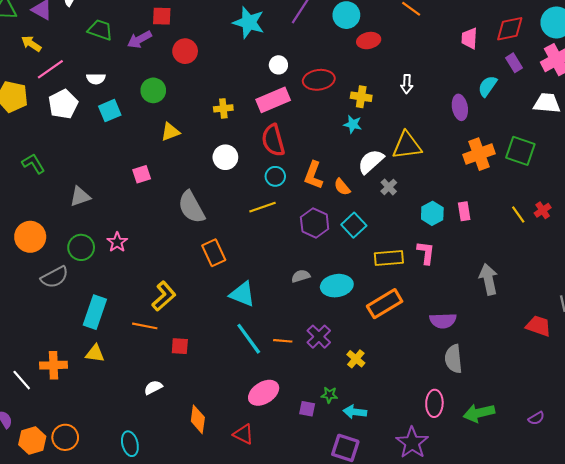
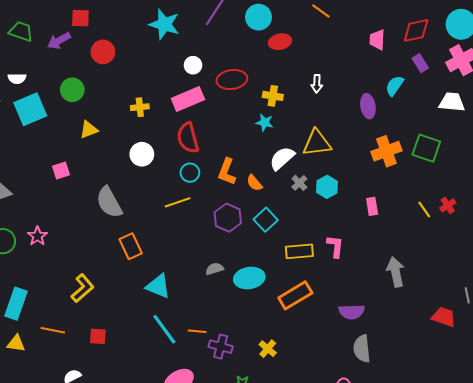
cyan square: (110, 111) -> (30, 109), size x1.5
cyan hexagon: (432, 213) -> (327, 187), moved
orange line: (145, 326) -> (53, 330), moved
purple cross: (319, 337) -> (221, 347), moved, turned -30

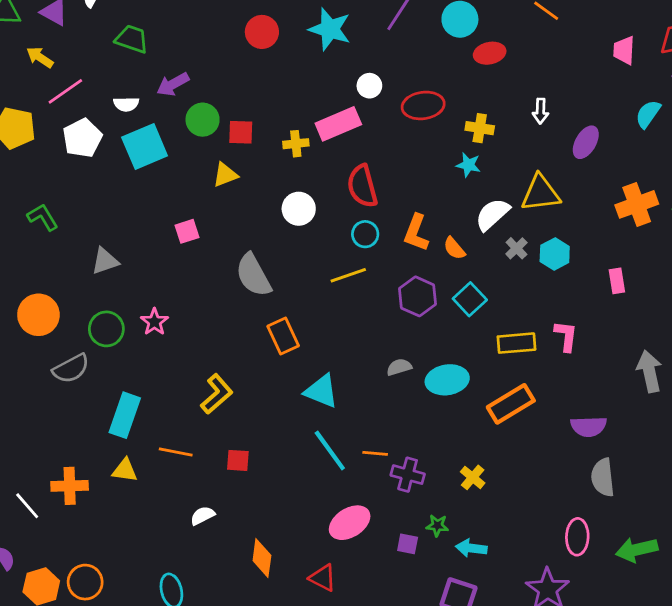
red square: (80, 18) -> (241, 132), moved
purple arrow: (59, 41) -> (173, 84), moved
red circle: (103, 52) -> (262, 32), moved
pink rectangle: (188, 99) -> (338, 124), moved
purple ellipse: (368, 106) -> (586, 142), moved, turned 40

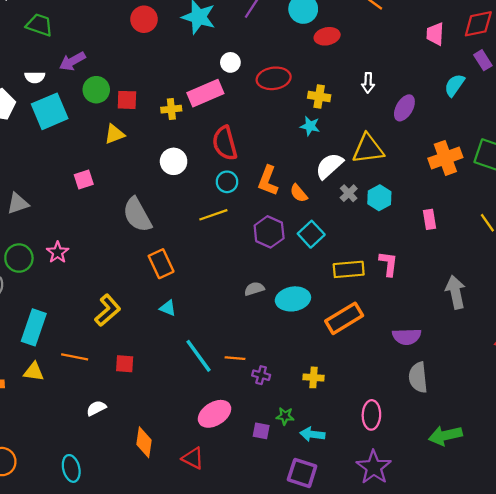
cyan triangle: (321, 391) -> (168, 308), moved, size x0.6
purple cross: (408, 475) -> (261, 375), size x0.7
yellow cross: (473, 477) -> (313, 377), turned -36
pink ellipse: (577, 537) -> (371, 415), moved

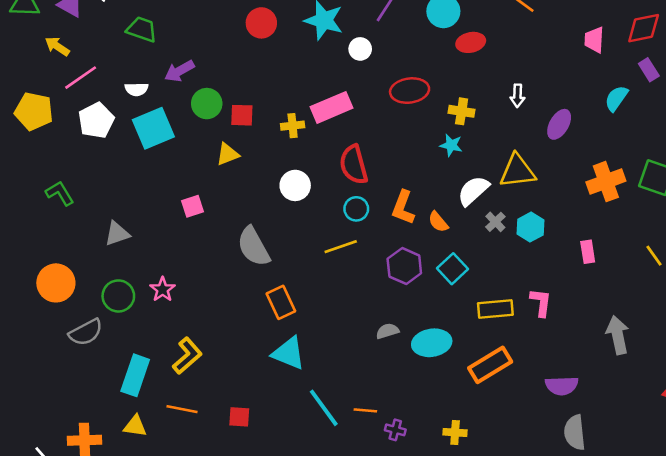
white circle: (230, 62) -> (360, 49), moved
cyan triangle: (168, 308) -> (289, 353), size x1.8
yellow L-shape: (108, 310) -> (187, 356), moved

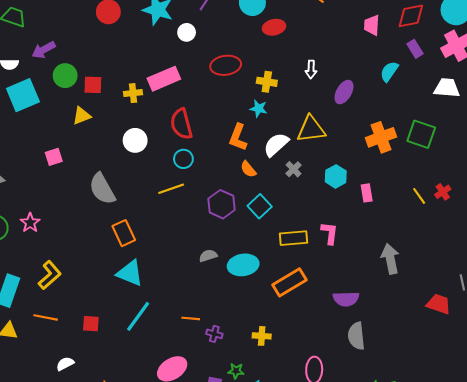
orange L-shape: (403, 208) -> (238, 137), moved
cyan hexagon: (530, 227) -> (336, 176), moved
cyan line: (324, 408) -> (138, 316), moved, turned 72

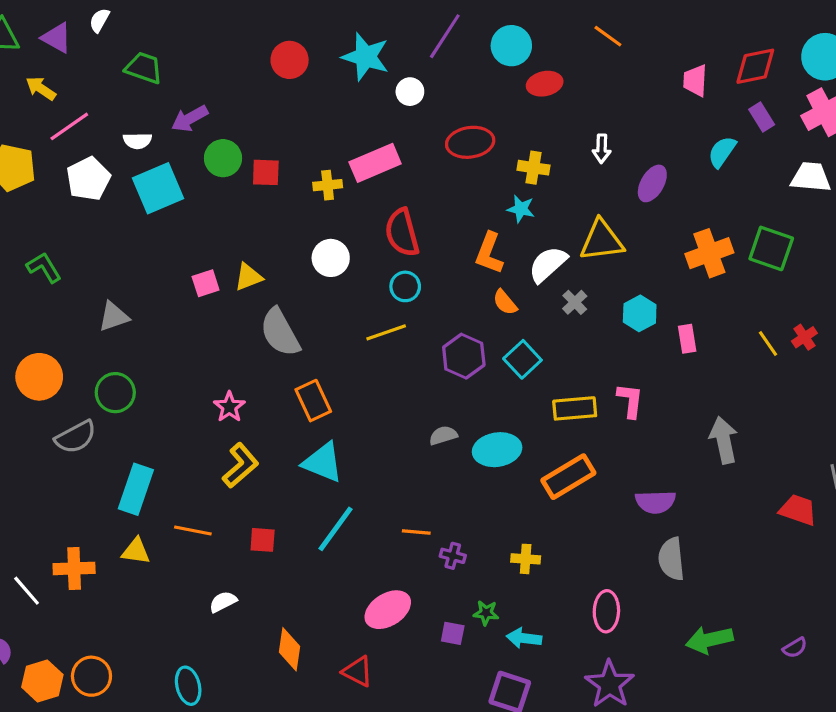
yellow triangle: (82, 116) -> (248, 277), moved
pink star: (30, 223) -> (229, 407), moved
yellow L-shape: (50, 275) -> (240, 465), moved

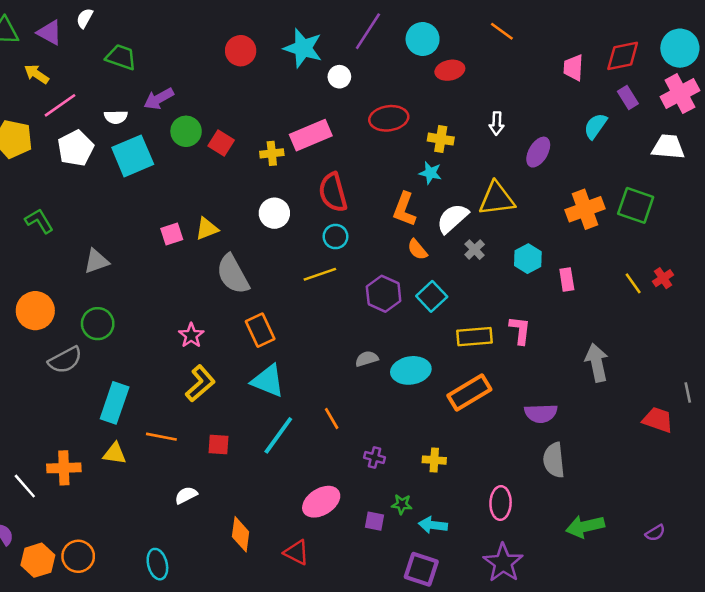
red square: (266, 172) -> (221, 143), turned 30
orange line: (416, 532) -> (332, 419), moved, turned 55

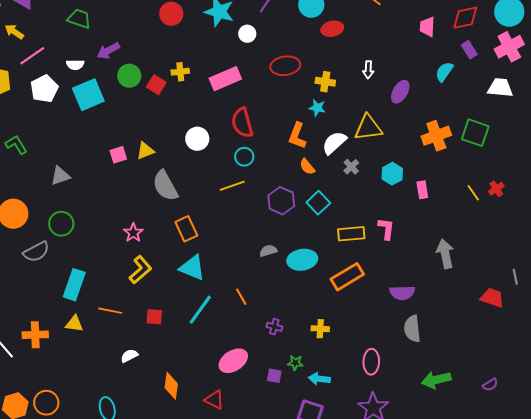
yellow cross: (272, 153) -> (180, 72), moved

